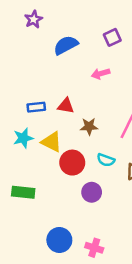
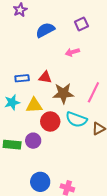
brown star: (89, 126) -> (63, 93), size x1.5
yellow triangle: (52, 142) -> (34, 105), turned -30
cyan semicircle: (106, 160) -> (76, 119), size x1.5
purple circle: (92, 192) -> (33, 141), moved

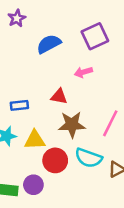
purple square: (81, 24) -> (95, 36), size x1.5
red triangle: (45, 77) -> (59, 96), moved

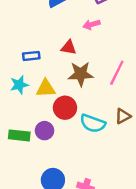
cyan semicircle: (88, 158) -> (93, 123), moved

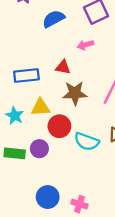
blue rectangle: (31, 56) -> (26, 75), size x1.5
cyan star: (19, 85) -> (15, 116), moved, turned -30

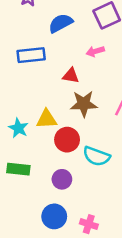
blue rectangle: (26, 75) -> (31, 55), moved
purple circle: (39, 149) -> (62, 179), moved

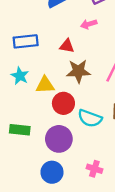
blue rectangle: (31, 55) -> (26, 41), moved
cyan star: (18, 128) -> (20, 76), moved
purple circle: (62, 179) -> (59, 139), size x1.5
pink cross: (89, 224) -> (94, 169), moved

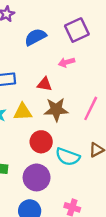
yellow triangle: (45, 85) -> (23, 112), moved

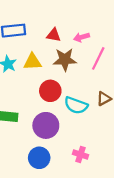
pink arrow: (66, 62) -> (82, 37), moved

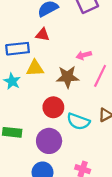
red triangle: (54, 35) -> (42, 35), moved
yellow triangle: (32, 62) -> (35, 68), moved

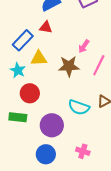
blue rectangle: (18, 49) -> (23, 40), turned -40
pink arrow: (84, 55) -> (84, 46), turned -40
red circle: (53, 107) -> (30, 93), moved

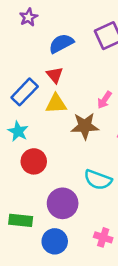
red triangle: (46, 27) -> (55, 75), turned 40
yellow triangle: (39, 58) -> (56, 104), moved
green rectangle: (18, 117) -> (21, 220), moved

